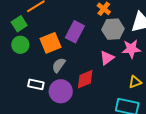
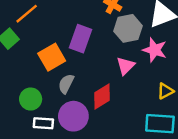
green circle: (20, 45) -> (31, 99), moved
pink star: (131, 49) -> (155, 50), turned 30
white rectangle: (36, 84) -> (43, 123), moved

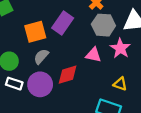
pink triangle: (126, 66) -> (93, 55), turned 42
yellow triangle: (165, 91) -> (120, 84), turned 32

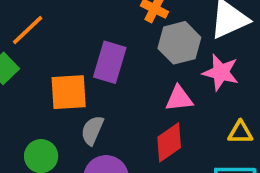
orange square: (35, 32) -> (69, 92), turned 30
red diamond: (68, 75) -> (169, 142), moved

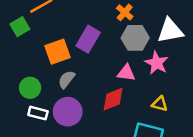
orange square: (69, 92) -> (58, 52), turned -30

